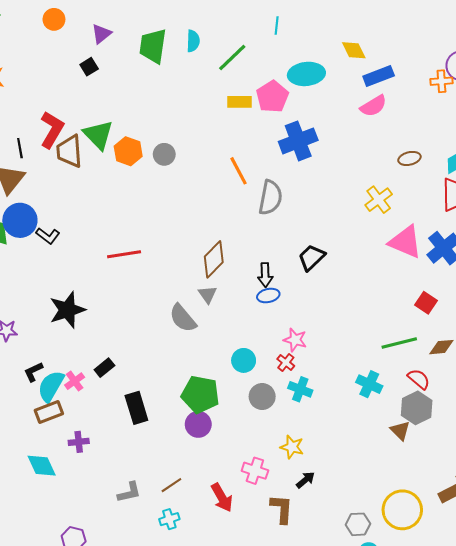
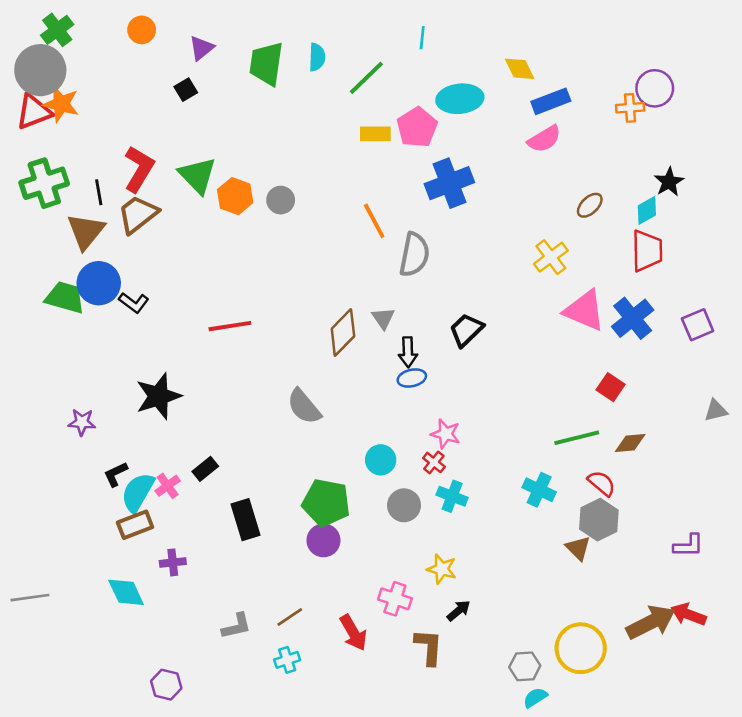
brown trapezoid: (69, 151) -> (138, 214), moved, turned 56
brown ellipse: (409, 158) -> (590, 205), turned -30
gray triangle: (208, 294) -> (383, 318), moved

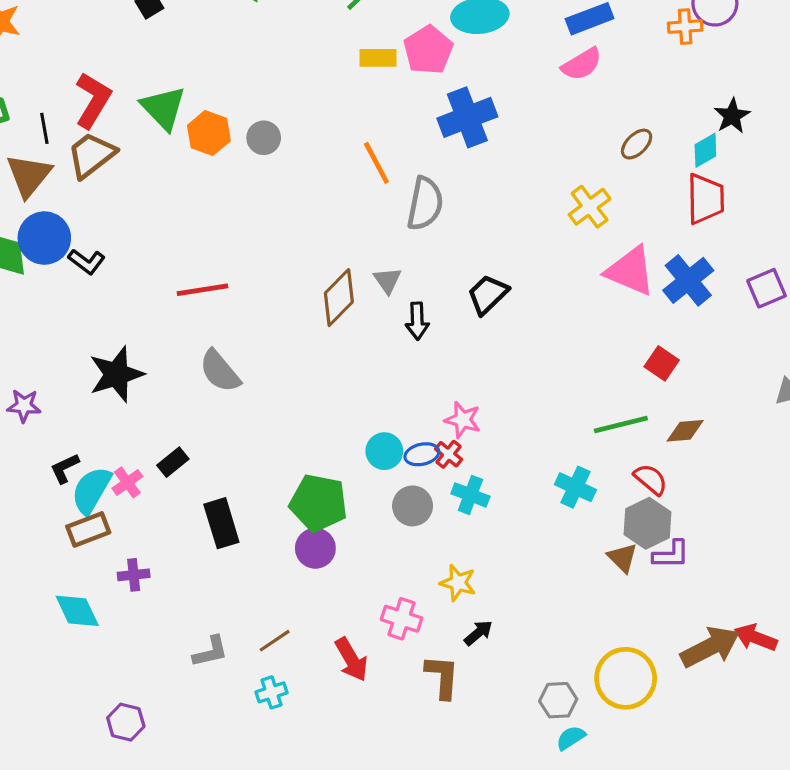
blue ellipse: (412, 378) -> (422, 454), moved
gray semicircle: (304, 407) -> (220, 371), moved
purple L-shape: (688, 546) -> (671, 555), moved

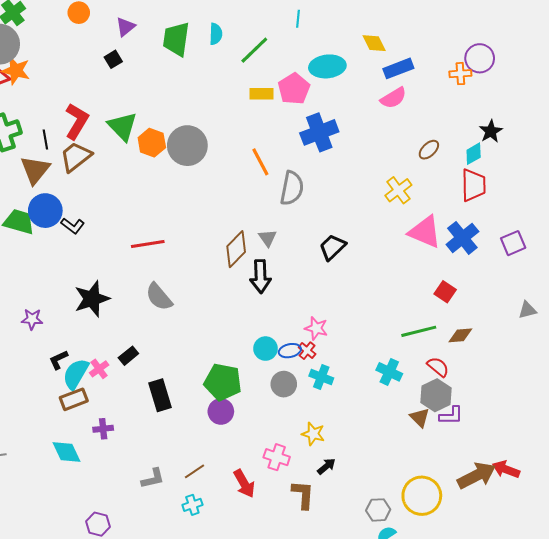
gray circle: (264, 138) -> (187, 146), size x1.8
black arrow: (417, 321) -> (260, 277), moved, size x1.4

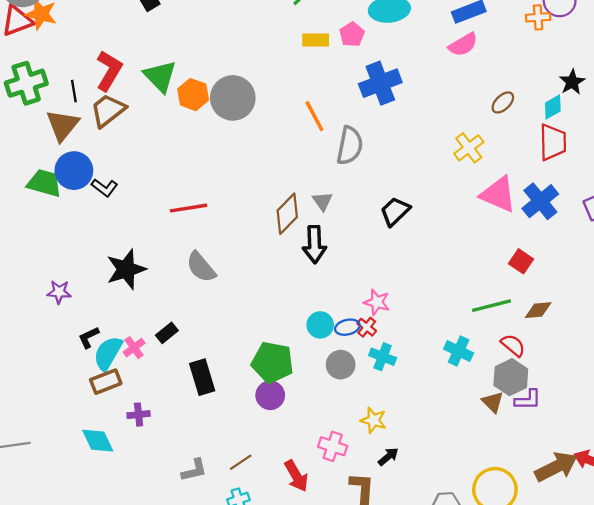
pink pentagon: (294, 89) -> (352, 34), size x0.7

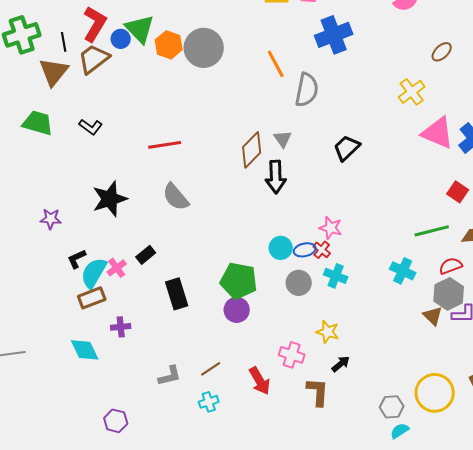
blue circle: (74, 171) -> (121, 39), moved, size x0.6
red semicircle: (513, 345) -> (451, 266), turned -60

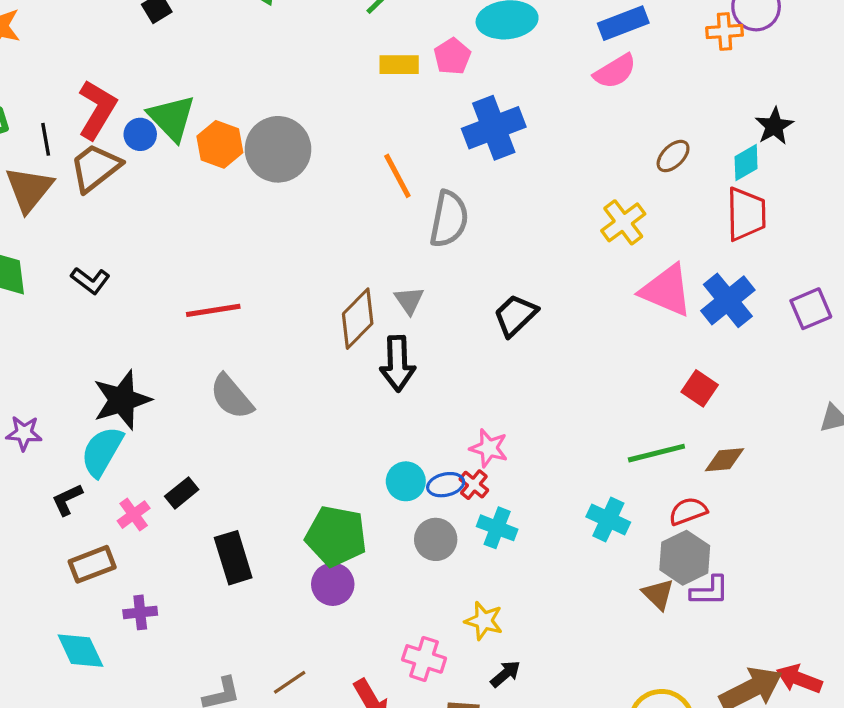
cyan semicircle: (94, 273) -> (102, 451), moved

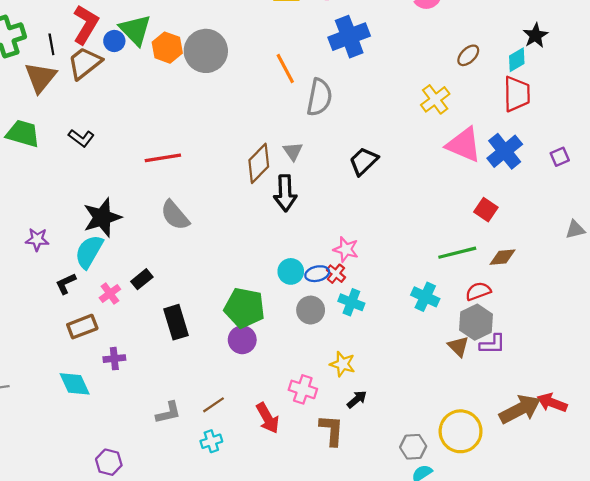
purple square: (811, 309) -> (560, 157), size x0.7

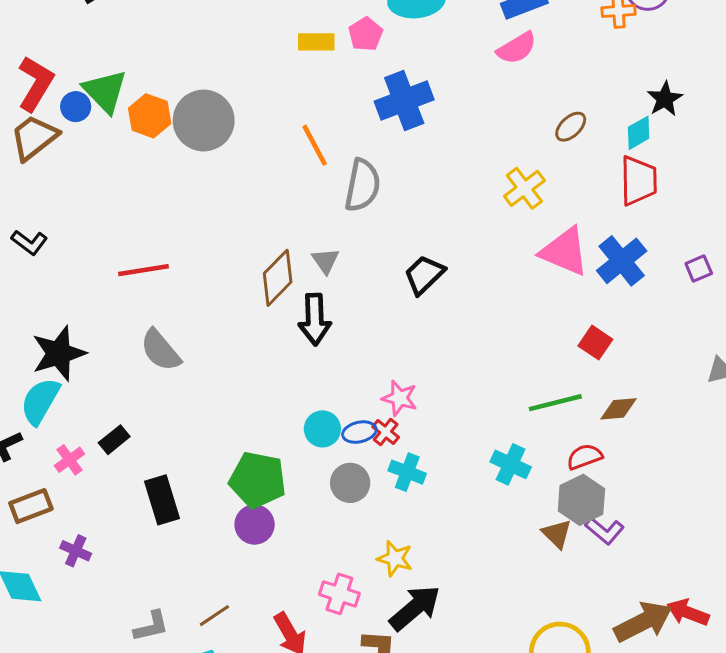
purple L-shape: (493, 344) -> (605, 531), turned 40
purple cross: (114, 359) -> (76, 551), turned 30
black arrow: (357, 399) -> (415, 608), size x1.8

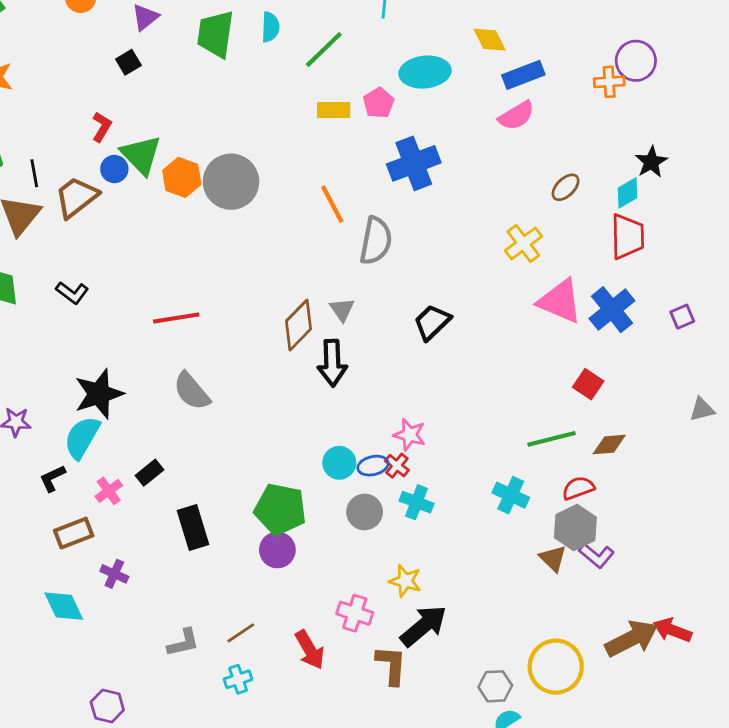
red L-shape: (36, 83) -> (102, 127), moved, size x0.6

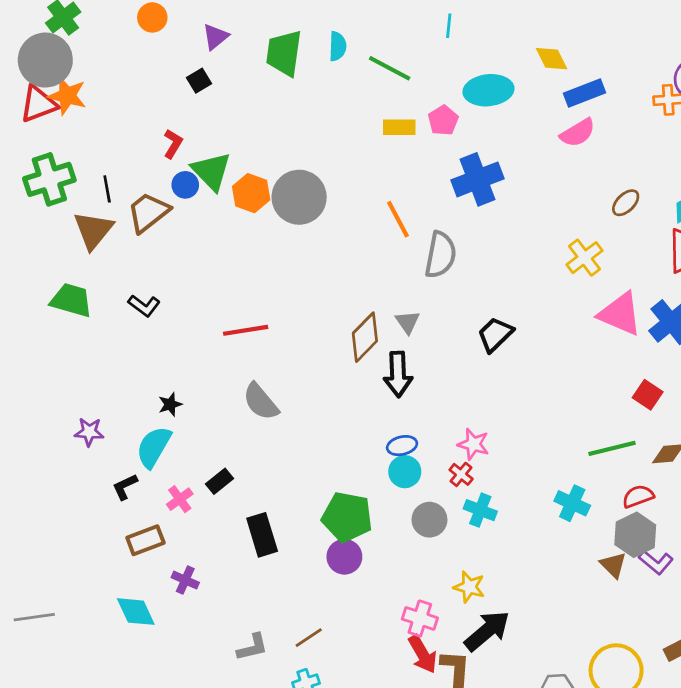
green line: (324, 50) -> (390, 68), turned 72
black star: (99, 394) -> (170, 404), size x0.5
blue ellipse: (373, 466) -> (402, 446), moved
red arrow: (310, 650) -> (423, 654), moved

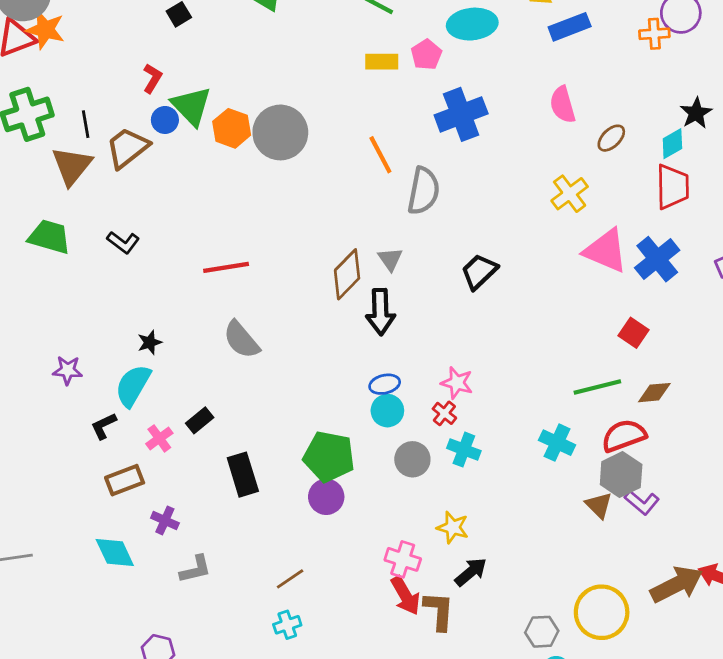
pink semicircle: (578, 133) -> (563, 105), moved, turned 105
red semicircle: (638, 496) -> (624, 436), size x1.4
black arrow: (487, 631) -> (471, 572), size x0.7
gray L-shape: (252, 647) -> (195, 569), moved

